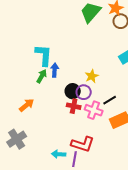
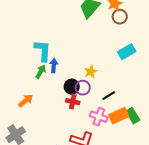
pink cross: (94, 110) -> (99, 117), moved

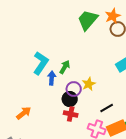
cyan L-shape: (43, 51) -> (41, 63), turned 30
green arrow: (41, 72) -> (65, 67), moved
purple circle: (83, 88) -> (74, 89), moved

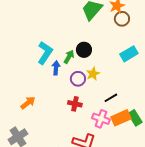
black circle: (70, 99) -> (84, 50), moved

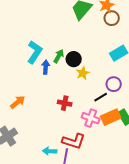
black circle: (84, 50) -> (74, 59), moved
purple circle: (78, 79) -> (114, 84), moved

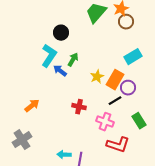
black circle: (74, 59) -> (61, 33), moved
blue arrow: (46, 67) -> (60, 71), turned -56
orange rectangle: (111, 117) -> (115, 80), moved, turned -36
red L-shape: (74, 141) -> (118, 145), moved

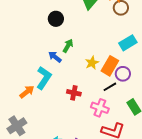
cyan L-shape: (49, 56) -> (44, 78), moved

